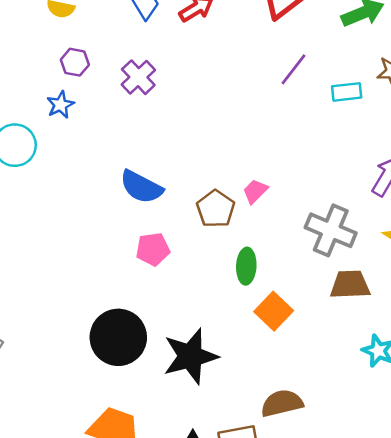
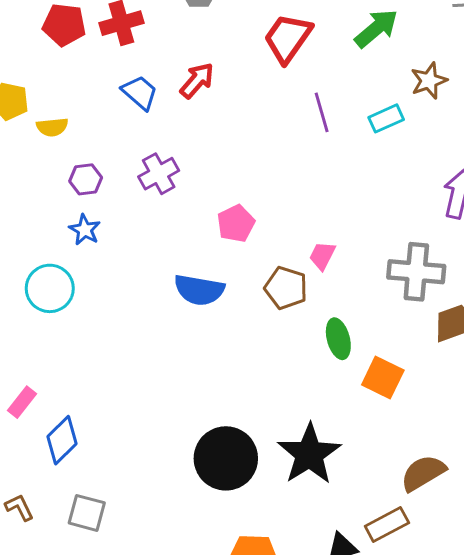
purple line: (294, 69) -> (322, 112), turned -36
purple cross: (138, 77) -> (159, 174), turned 32
pink pentagon: (153, 249) -> (236, 223), moved

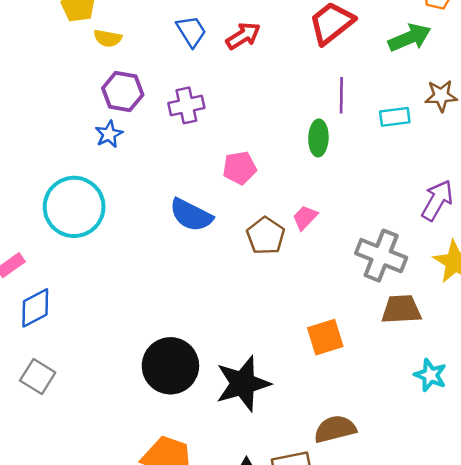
purple hexagon: (86, 179) -> (123, 91), size x1.4
cyan circle: (50, 288) -> (74, 207), moved, size x1.4
green ellipse: (338, 339) -> (318, 138), moved
orange square: (383, 377) -> (325, 337), turned 30

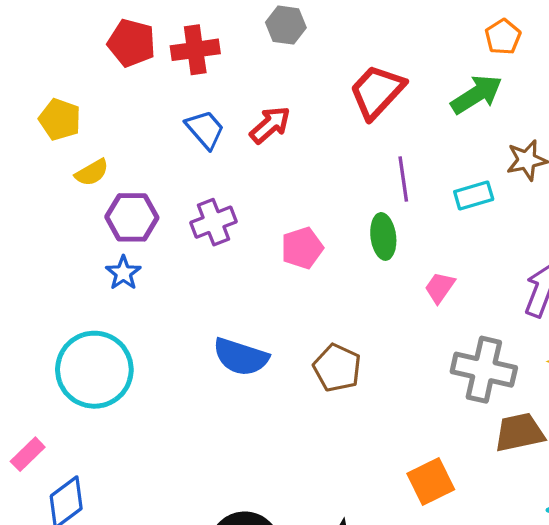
yellow semicircle: (108, 38) -> (92, 173), moved, turned -32
pink pentagon: (240, 168) -> (302, 248), moved
pink trapezoid: (305, 218) -> (440, 287), moved

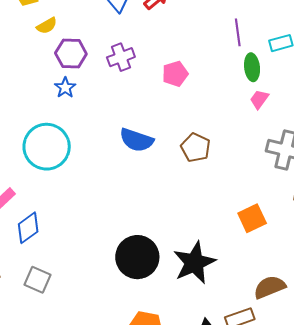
green ellipse: (383, 236) -> (252, 67), moved

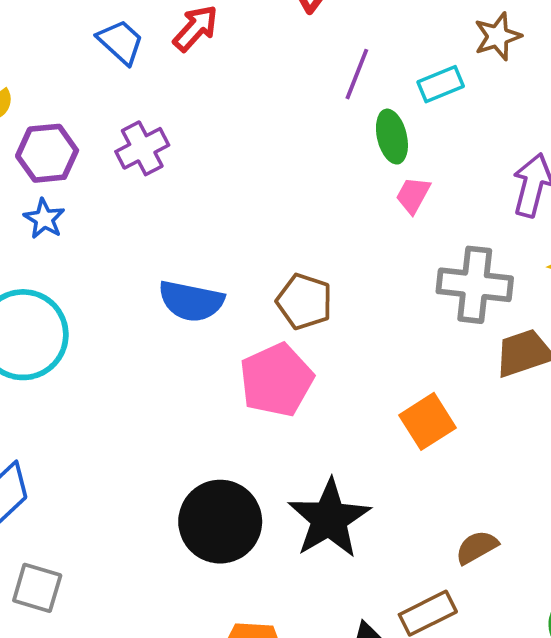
purple line: (238, 32) -> (357, 74), turned 36
pink pentagon: (175, 74) -> (276, 380), moved, size x1.5
brown semicircle: (270, 287) -> (477, 547), size x0.7

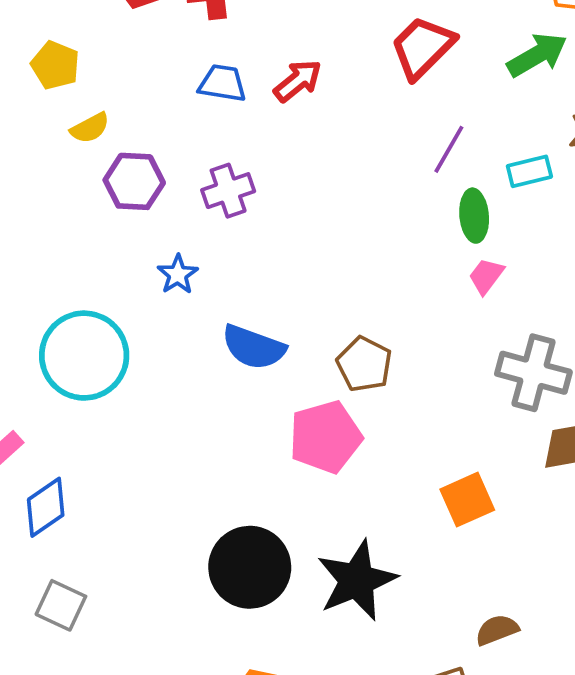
blue trapezoid: (121, 42) -> (222, 83), turned -42
blue star: (44, 219) -> (178, 274), moved

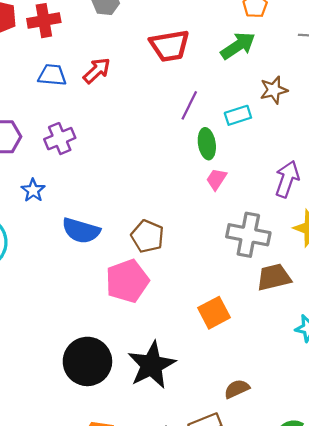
red trapezoid: (422, 47) -> (170, 46), turned -141

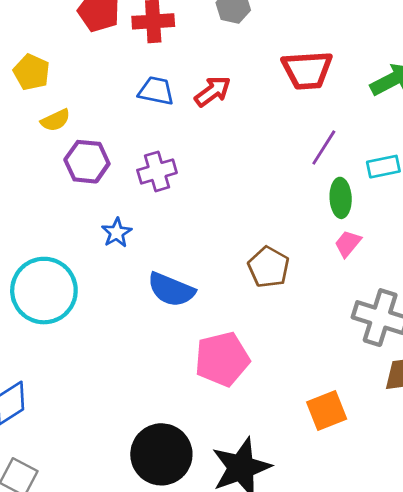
brown pentagon: (147, 236) -> (269, 267), moved

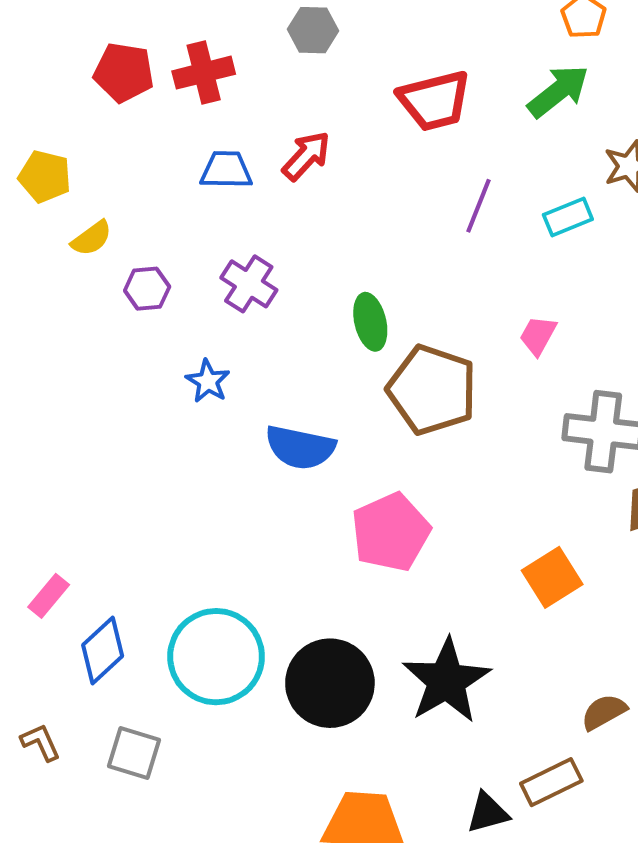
purple hexagon: (87, 162) -> (147, 289), size x0.7
purple cross: (157, 171) -> (249, 284), turned -30
green ellipse: (341, 198) -> (370, 322), moved
brown pentagon: (269, 267) -> (432, 390), size x1.5
cyan circle: (44, 291) -> (216, 657), moved

